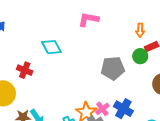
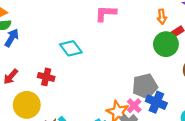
green circle: (140, 56) -> (166, 44), size x1.5
gray pentagon: (113, 68) -> (145, 86), moved

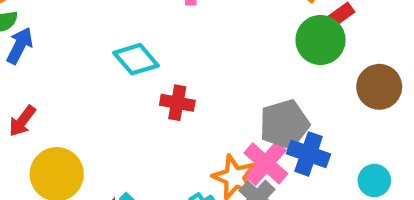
red cross: (46, 77) -> (177, 103), moved
pink cross: (134, 106) -> (266, 163), size x1.5

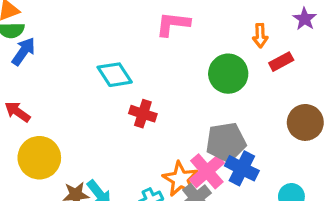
green circle: (320, 40) -> (228, 74), moved
red arrow: (22, 121) -> (17, 112), turned 80

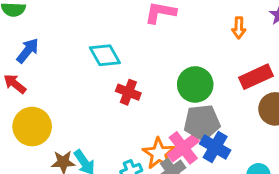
blue arrow: (24, 51) -> (28, 51), moved
red rectangle: (281, 62) -> (256, 77), moved, size x1.5
green circle: (228, 74) -> (195, 84), moved

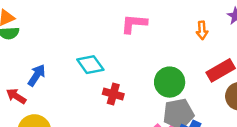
blue arrow: (28, 51) -> (37, 75), moved

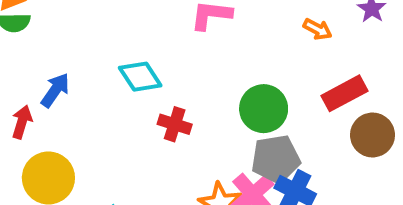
orange arrow: (202, 30) -> (318, 29), turned -60
red arrow: (16, 96) -> (22, 122), turned 72

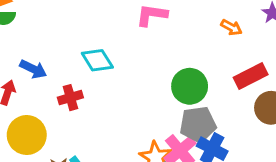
blue arrow: (55, 90) -> (33, 69), turned 80
red cross: (175, 124) -> (70, 98), moved, turned -35

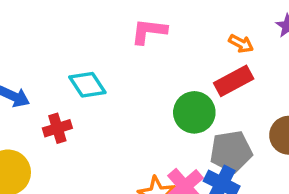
red rectangle: (251, 76) -> (234, 81), moved
gray pentagon: (198, 124) -> (231, 152), moved

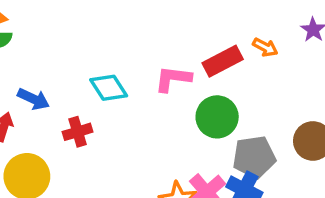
pink L-shape: (149, 31) -> (173, 79), moved
red rectangle: (234, 81) -> (223, 61), moved

